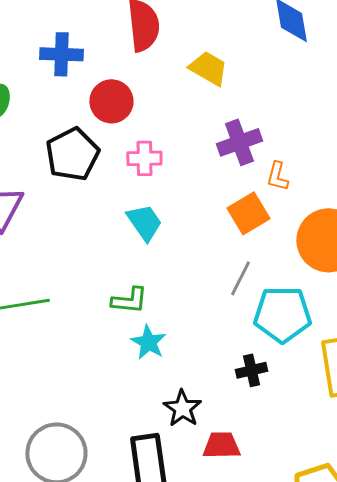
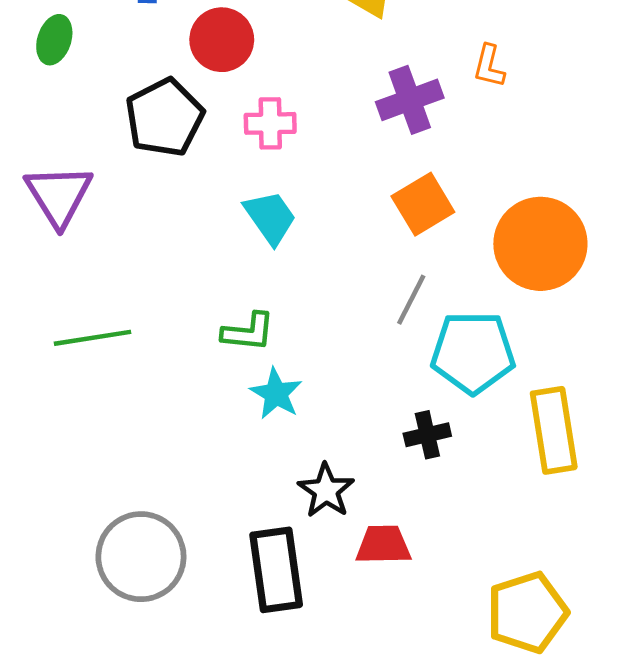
orange L-shape: (277, 176) -> (489, 66), moved

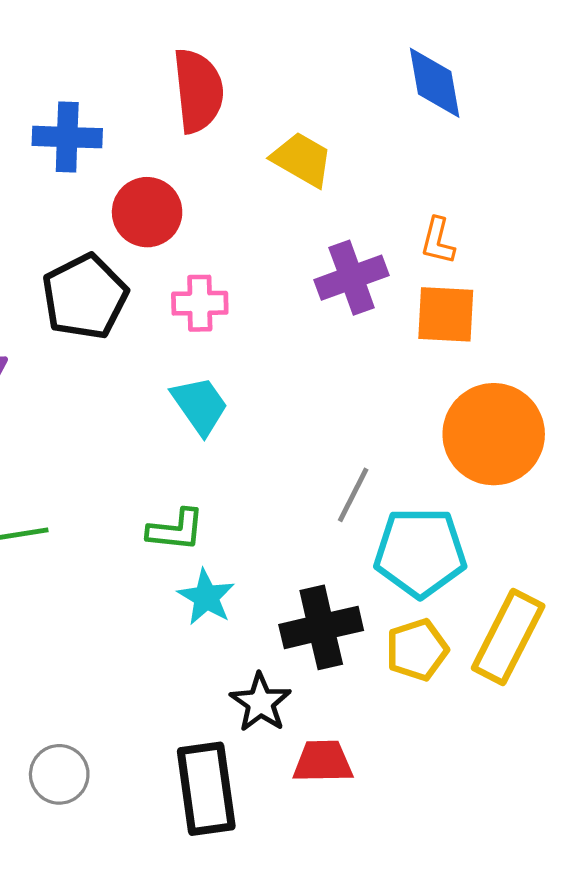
orange square: (423, 204) -> (446, 314), moved, turned 34
yellow rectangle: (554, 430) -> (508, 637), turned 36
black cross: (427, 435) -> (321, 627), moved, size x1.6
gray circle: (141, 557) -> (59, 774), size x0.6
yellow pentagon: (527, 612) -> (417, 650), moved, size x0.7

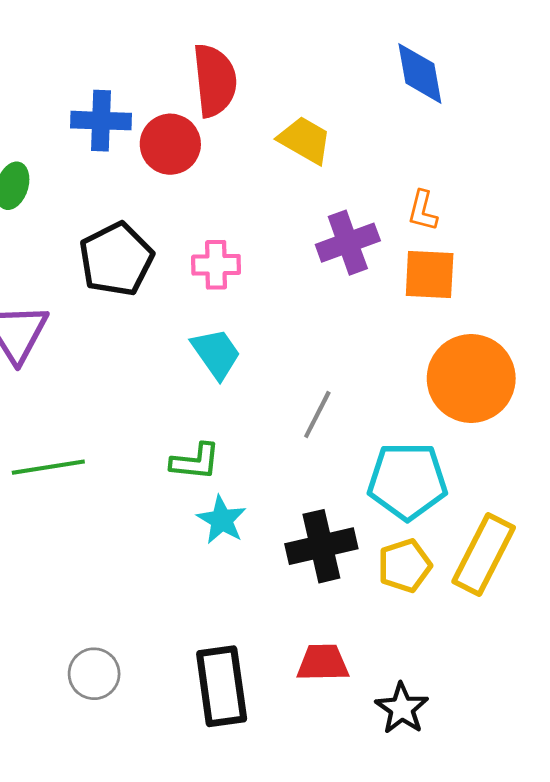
red circle: (147, 212) -> (170, 144), moved
gray line: (353, 495) -> (317, 414), moved
black star: (260, 702) -> (402, 708), moved

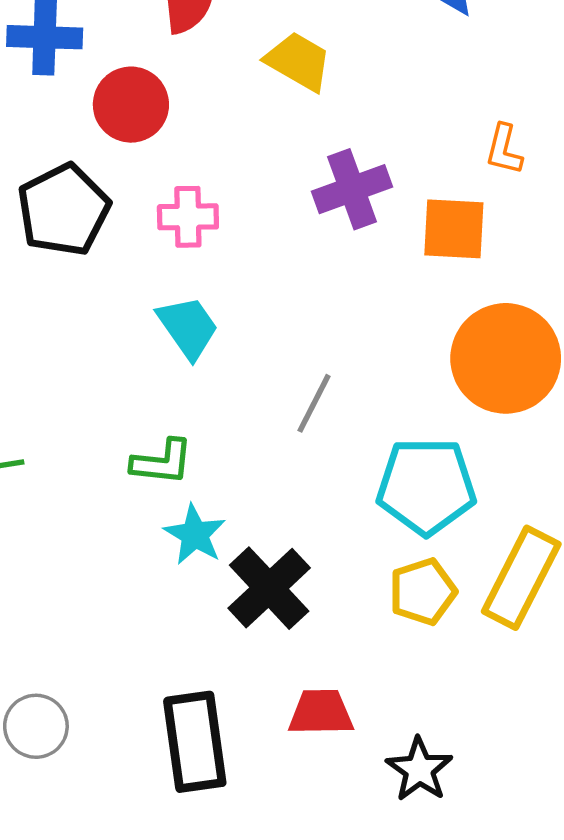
red circle: (170, 144) -> (131, 105), moved
orange L-shape: (423, 211) -> (504, 149), moved
black cross: (321, 546) -> (269, 588), moved, turned -30

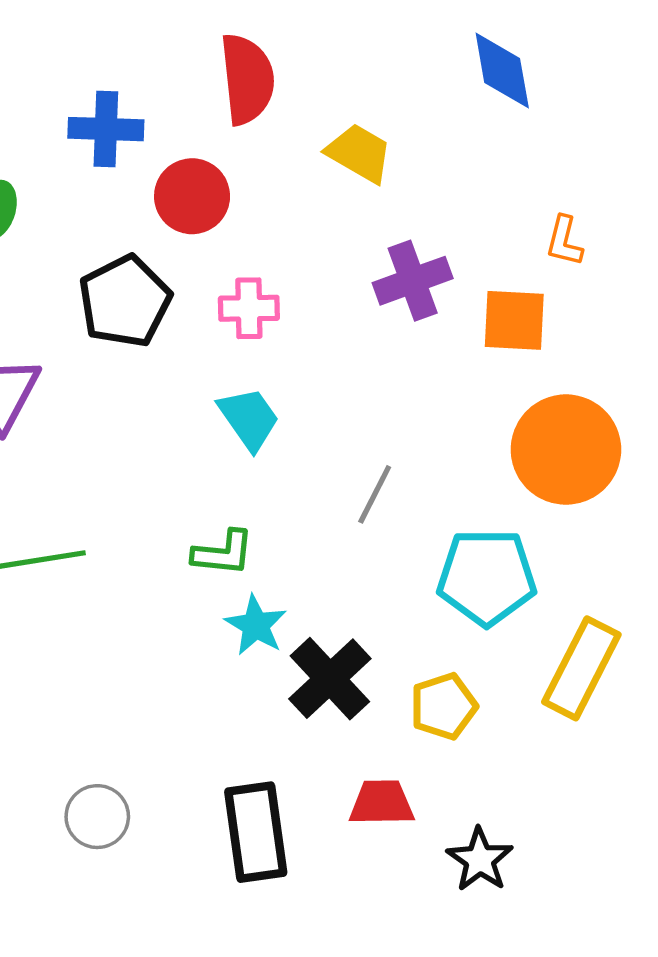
yellow pentagon: (423, 592) -> (444, 706), moved

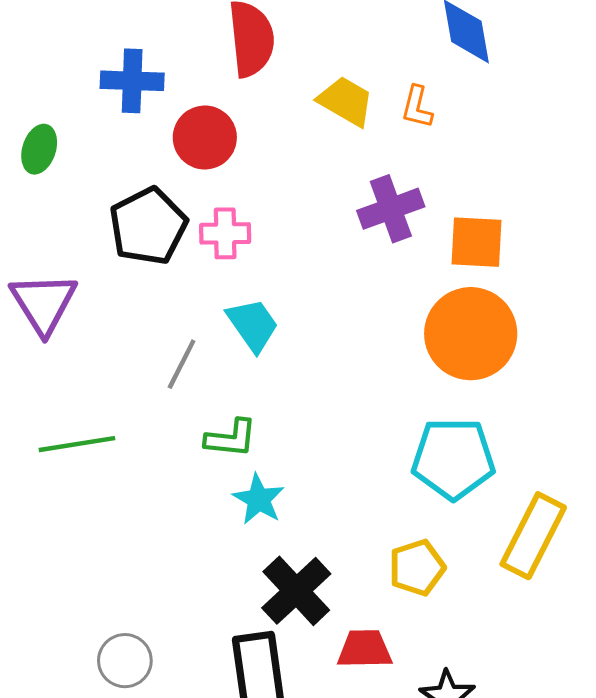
orange L-shape: (564, 241) -> (417, 107), moved
pink cross: (249, 308) -> (225, 233), moved
orange circle: (566, 450) -> (471, 334), moved
gray line: (375, 494) -> (182, 364), moved
black cross: (330, 679) -> (296, 591), moved

